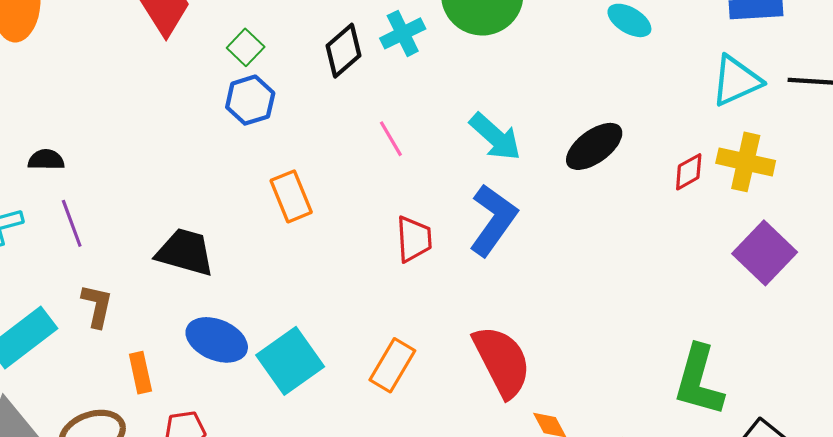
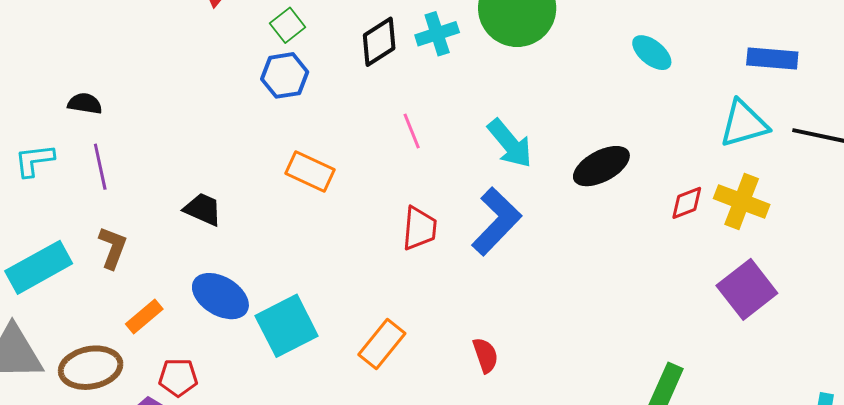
orange rectangle: (291, 196) -> (310, 172), turned -51
black trapezoid: (185, 252) -> (203, 209), size x0.7
red semicircle: (502, 361) -> (485, 355), size x0.5
orange rectangle: (140, 373) -> (144, 316), turned 54

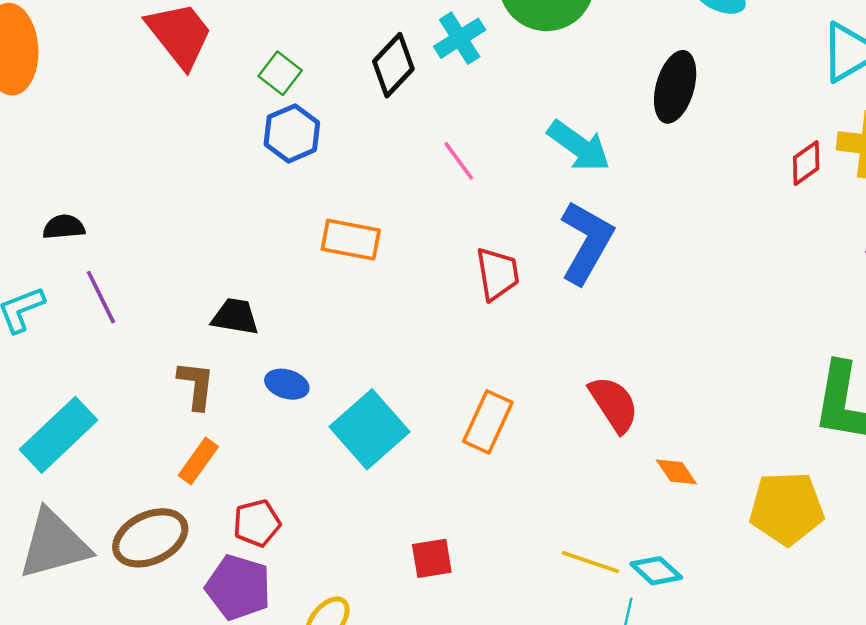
black ellipse: (601, 166) -> (675, 87), moved, turned -32
brown L-shape: (113, 248) -> (196, 385), moved
blue ellipse: (220, 296) -> (287, 384), moved, size x0.6
red semicircle: (485, 355) -> (614, 404), size x1.4

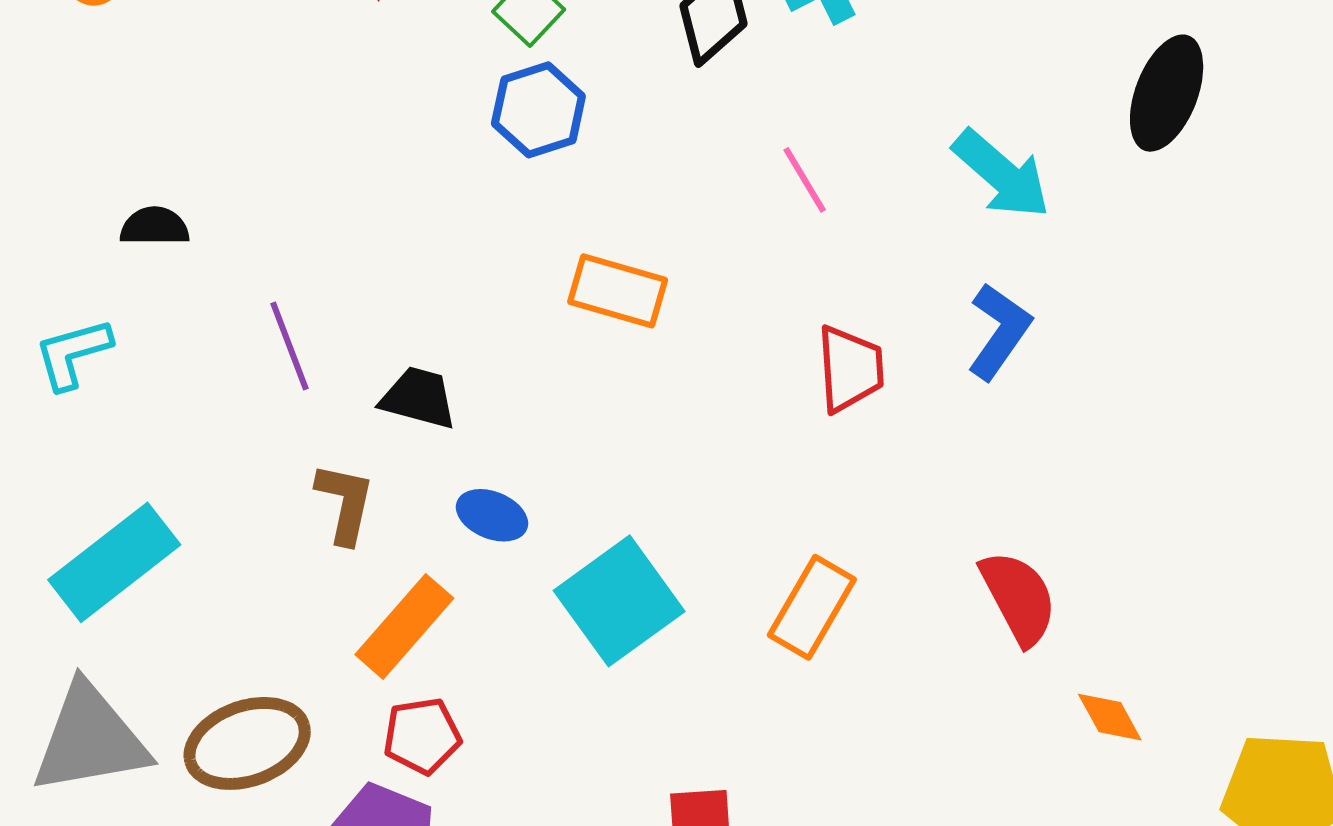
blue L-shape: (586, 242) -> (999, 331), size x0.7
purple line: (101, 297) -> (290, 346), moved
orange rectangle: (198, 461) -> (404, 626), moved, size x1.4

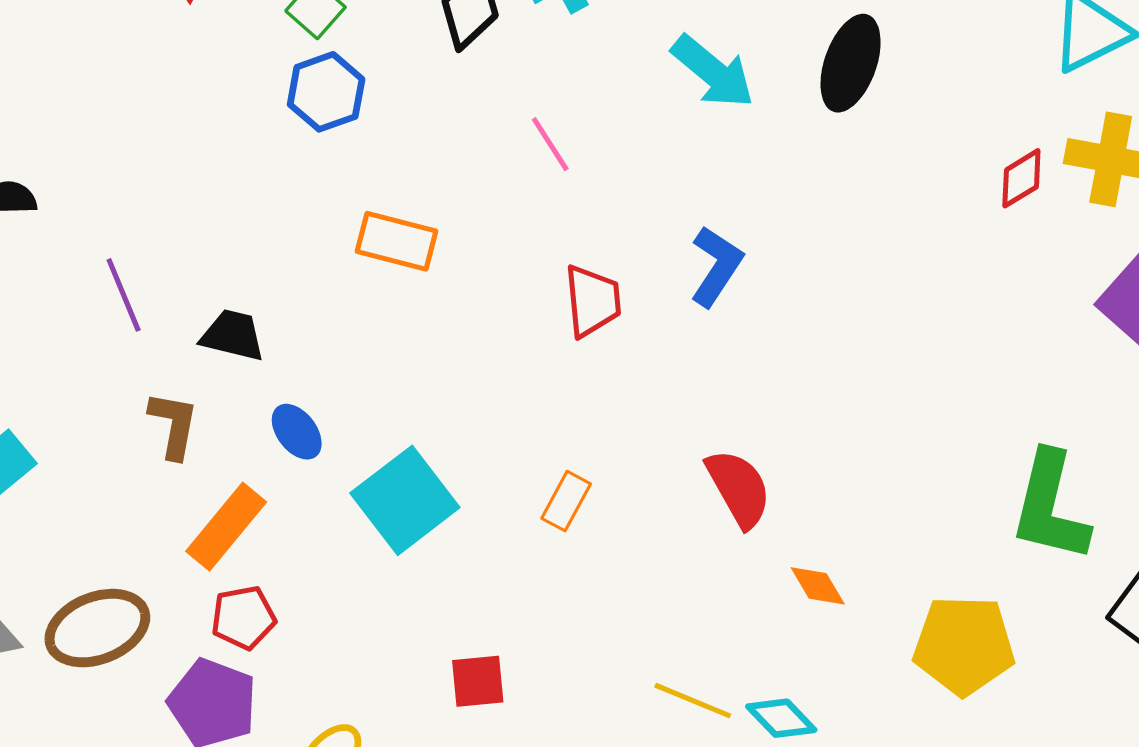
cyan arrow: (1001, 174) -> (713, 72), moved
blue ellipse: (492, 515) -> (297, 432), turned 32
orange rectangle: (812, 607) -> (566, 501), size x0.7

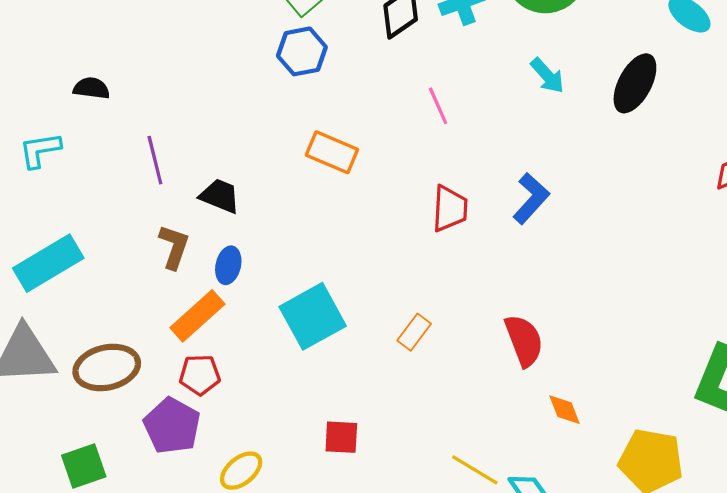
cyan arrow: (713, 72) -> (547, 76), size x0.7
blue ellipse: (297, 432) -> (228, 265), moved, turned 42

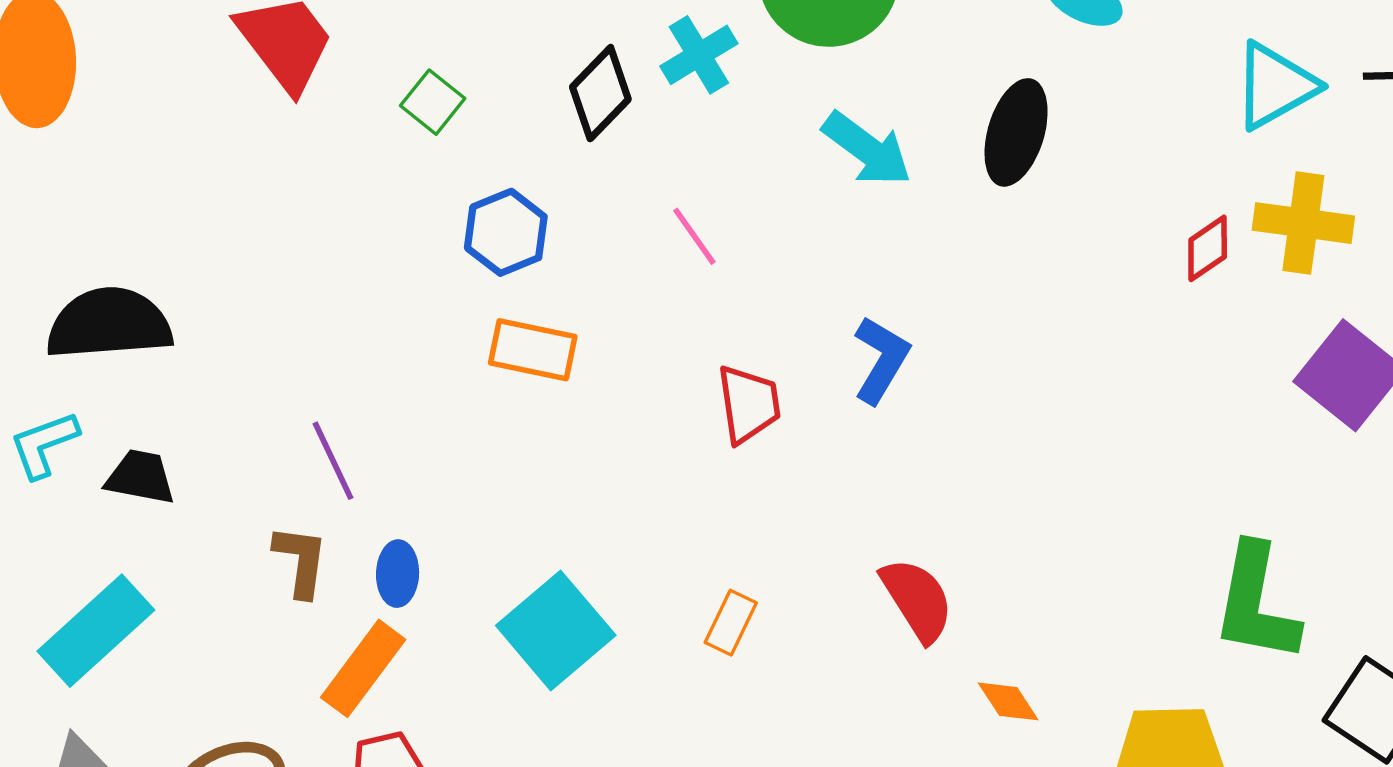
blue hexagon: (302, 51) -> (506, 232), moved
cyan arrow: (547, 76) -> (867, 149), size x1.4
black semicircle: (91, 88) -> (109, 324), size x2.0
purple line: (155, 160) -> (333, 461), moved
black trapezoid: (220, 196) -> (140, 477), moved

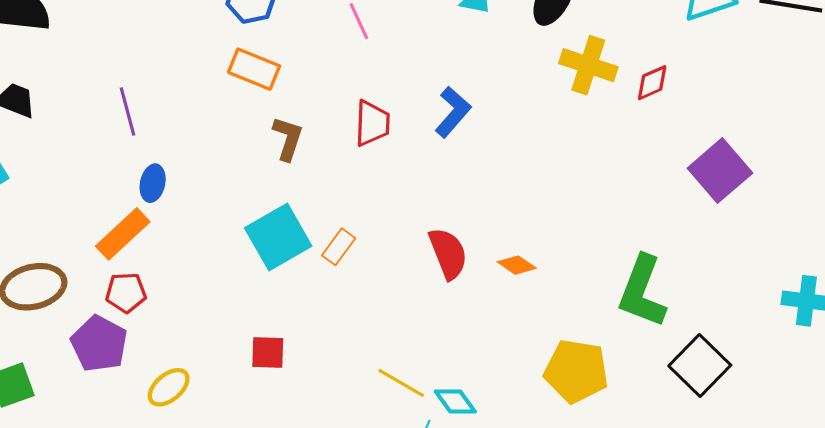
yellow cross: (1303, 223) -> (588, 65), moved
brown L-shape: (301, 561) -> (288, 138), moved
cyan square: (556, 630) -> (278, 237), moved
orange diamond: (1008, 701) -> (517, 265), moved, turned -33

